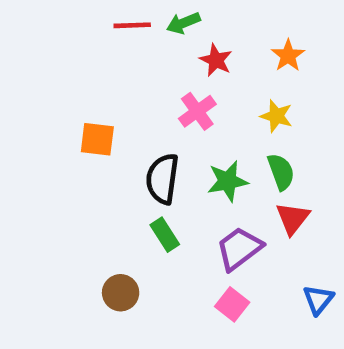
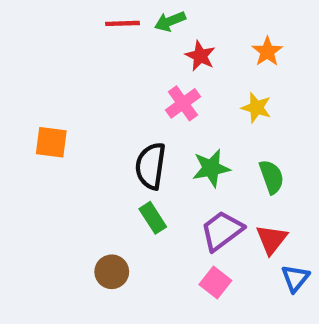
orange square: (97, 139) -> (51, 142), moved
green semicircle: (281, 172) -> (272, 177), moved
red triangle: (293, 218) -> (272, 239), moved

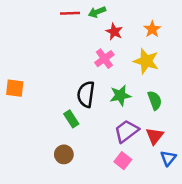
yellow star: (256, 108) -> (146, 61), size x1.5
orange square: (51, 142) -> (15, 88), moved
green rectangle: (153, 218) -> (71, 119), moved

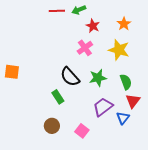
black semicircle: (86, 94) -> (70, 77), turned -50
red triangle: (155, 136) -> (133, 101), moved
blue triangle: (168, 158) -> (123, 118), moved
pink square: (123, 161) -> (82, 131), moved

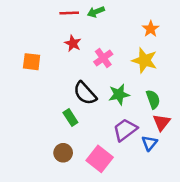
red star: (93, 26) -> (73, 43), moved
orange square: (12, 72) -> (32, 62), moved
pink square: (82, 131) -> (100, 159), size x1.5

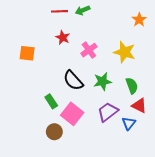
orange star: (151, 29) -> (139, 20), moved
green rectangle: (70, 118) -> (51, 101), moved
red triangle: (162, 122) -> (139, 106), turned -42
pink square: (100, 159) -> (72, 114), moved

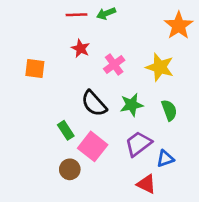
orange star: (139, 20) -> (179, 26), size x1.5
red triangle: (139, 106) -> (146, 184), moved
blue triangle: (129, 123) -> (165, 159), turned 32

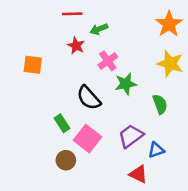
green arrow: (106, 13) -> (99, 29), moved
yellow star: (160, 67) -> (170, 63), moved
green star: (132, 105) -> (126, 84), moved

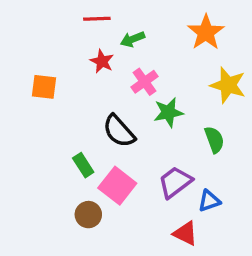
orange star: (169, 24) -> (206, 32), moved

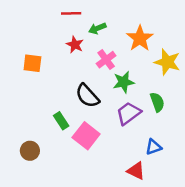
orange star: (206, 32) -> (140, 38), moved
purple trapezoid: (175, 182) -> (129, 113), moved
brown circle: (88, 215) -> (30, 151), moved

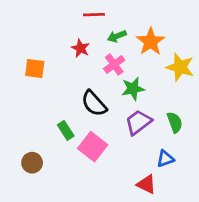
red line: (71, 13) -> (94, 15), moved
green arrow: (97, 28) -> (117, 36), moved
green semicircle: (157, 102) -> (175, 122), moved

